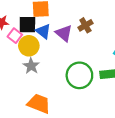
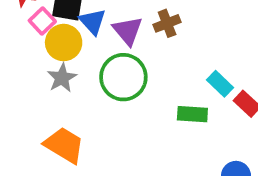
green circle: (79, 75) -> (123, 77), moved

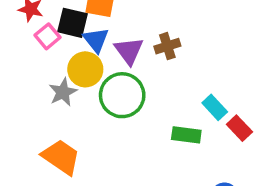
yellow circle: (64, 43) -> (85, 69), moved

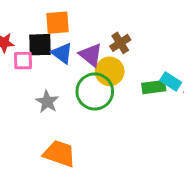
pink square: (47, 36) -> (23, 61), turned -36
yellow circle: (85, 69) -> (110, 71), moved
green rectangle: (186, 135) -> (154, 87), moved

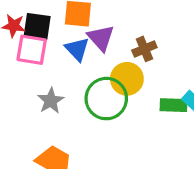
black square: (40, 45) -> (37, 26), moved
purple triangle: (91, 55) -> (101, 38), moved
pink square: (23, 61) -> (32, 50), size x1.4

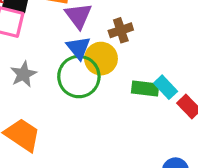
blue triangle: (77, 49) -> (78, 48), moved

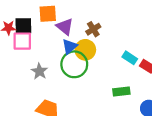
blue triangle: (78, 48) -> (70, 47), turned 42
green rectangle: (145, 88) -> (121, 92), moved

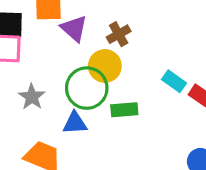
blue triangle: (70, 47) -> (75, 123), moved, turned 35
green rectangle: (121, 92) -> (124, 110), moved

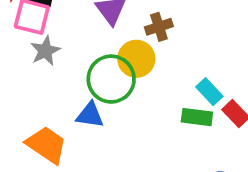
gray star: (32, 97) -> (45, 51), moved
green rectangle: (124, 110) -> (197, 117), moved

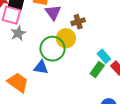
green rectangle: (197, 117) -> (97, 69), turned -63

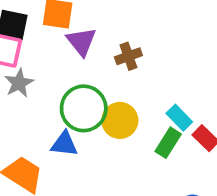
yellow circle: (66, 38) -> (120, 120), moved

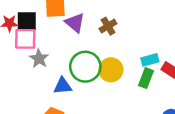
cyan rectangle: (179, 118) -> (150, 60), turned -49
blue triangle: (64, 144) -> (63, 86), moved

